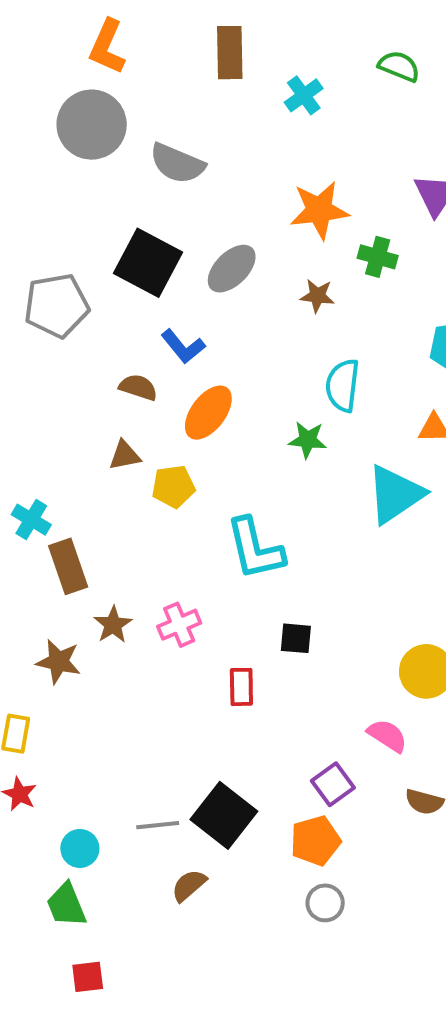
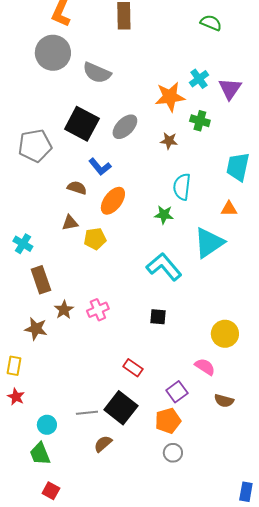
cyan cross: (304, 95) -> (199, 79), moved
cyan cross: (31, 520) -> (23, 244), moved
cyan L-shape: (255, 549) -> (164, 267), moved, turned 153
red rectangle: (241, 687) -> (133, 368), moved, turned -54
red square: (88, 977) -> (51, 491), turned 36

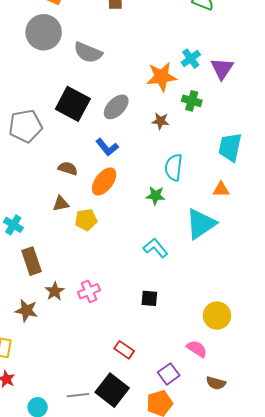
blue L-shape: (100, 167) -> (107, 147), moved
cyan L-shape: (164, 267) -> (155, 248), size x0.7

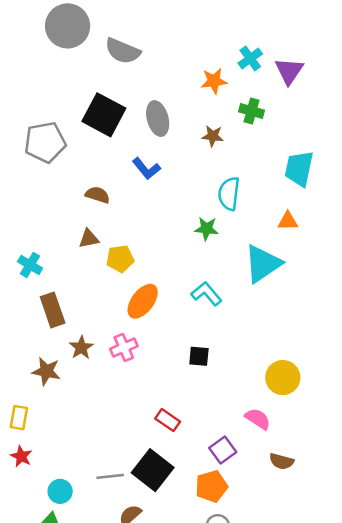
orange star: (162, 77) -> (214, 81), size x0.7
gray ellipse: (116, 107) -> (158, 119), turned -60
orange ellipse: (104, 181) -> (143, 301), moved

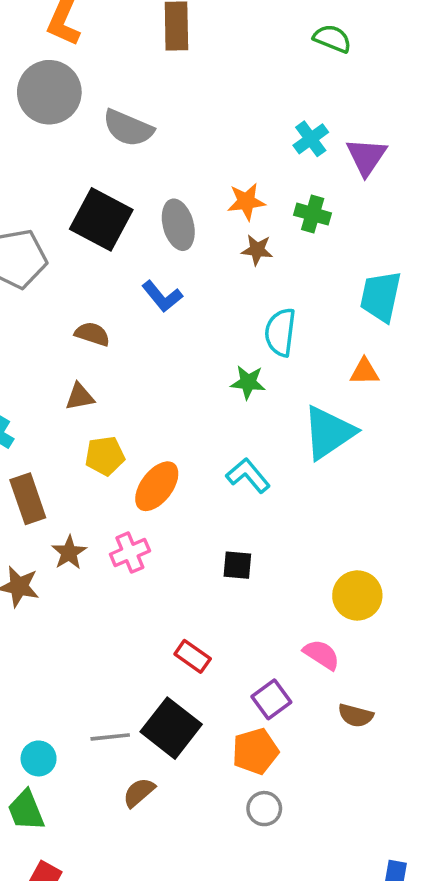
orange star: (214, 81) -> (246, 201), moved
yellow pentagon: (120, 259) -> (105, 456), moved

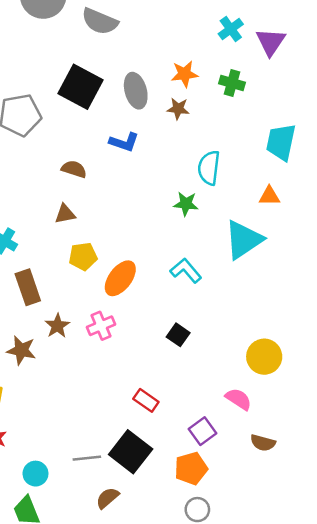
brown star: (257, 250) -> (178, 109), moved
blue L-shape: (162, 296) -> (124, 142), turned -32
black square: (237, 565) -> (178, 335), turned 30

